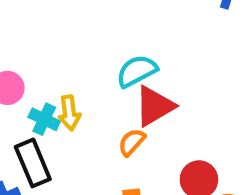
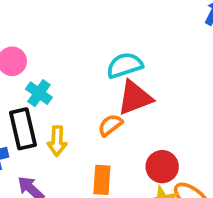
yellow arrow: (69, 113) -> (57, 141), moved

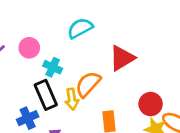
cyan semicircle: (125, 65) -> (80, 28), moved
orange semicircle: (110, 125) -> (88, 84), moved, size x1.5

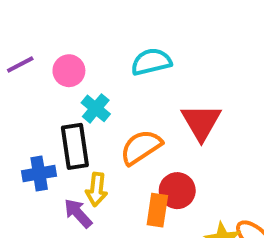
red triangle: (122, 58) -> (201, 122), turned -44
yellow arrow: (72, 99) -> (97, 189), moved
red circle: (151, 104) -> (177, 191), moved

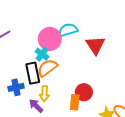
pink circle: (69, 71) -> (50, 39), moved, size x1.5
red triangle: (201, 122) -> (95, 45), moved
orange semicircle: (141, 147) -> (47, 68), moved

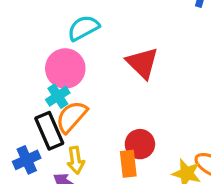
cyan semicircle: (68, 30) -> (83, 28), moved
cyan cross: (42, 54) -> (58, 96), turned 32

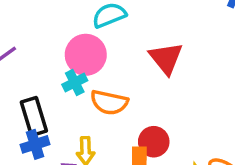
orange semicircle: (72, 117) -> (109, 102), moved, turned -126
black rectangle: (49, 131) -> (34, 117), moved

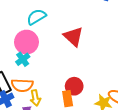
orange semicircle: (109, 102) -> (22, 85), moved

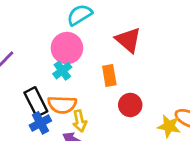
orange rectangle: (68, 99) -> (109, 76), moved

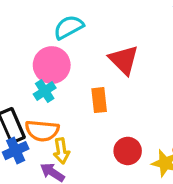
red circle: (130, 105) -> (128, 151), moved

